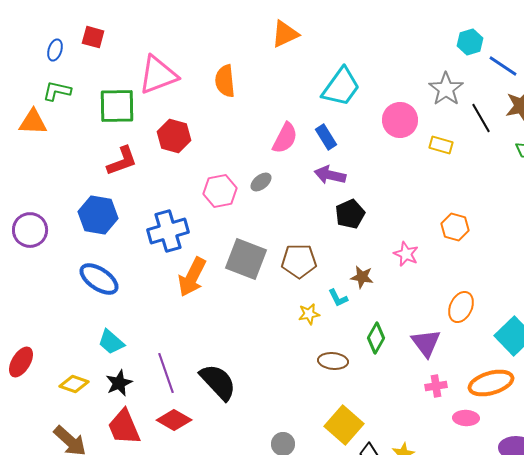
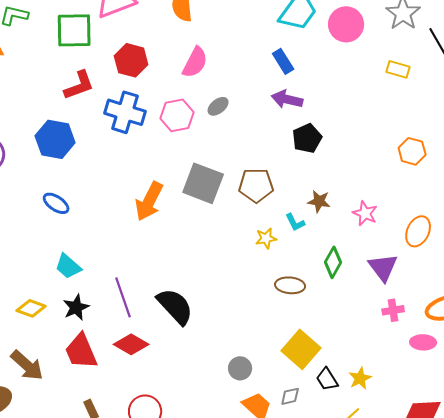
pink circle: (400, 120) -> (346, 24), moved
pink semicircle: (285, 138) -> (195, 62), moved
blue cross: (168, 231) -> (125, 112), moved, turned 33
pink star: (406, 254) -> (365, 213), moved
blue ellipse: (99, 279) -> (56, 203), size x0.7

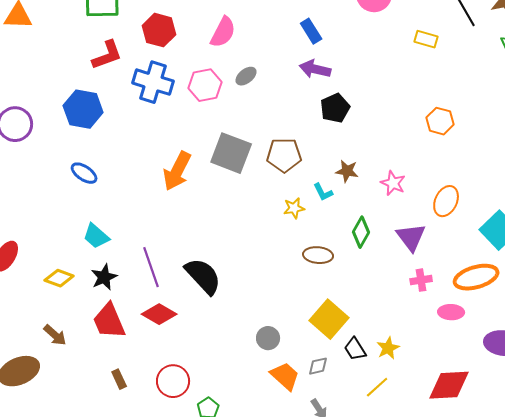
brown arrow: (27, 365) -> (55, 335), size x0.7

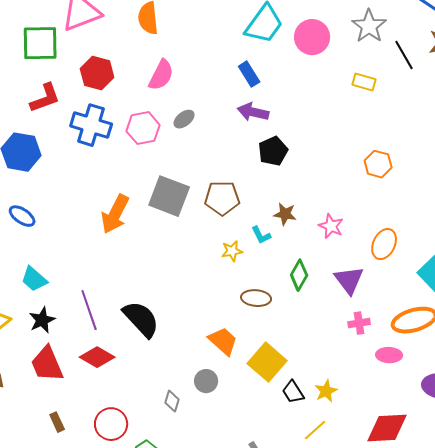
gray diamond: (318, 366) -> (172, 401), moved, turned -60
orange trapezoid: (285, 376) -> (223, 341), moved

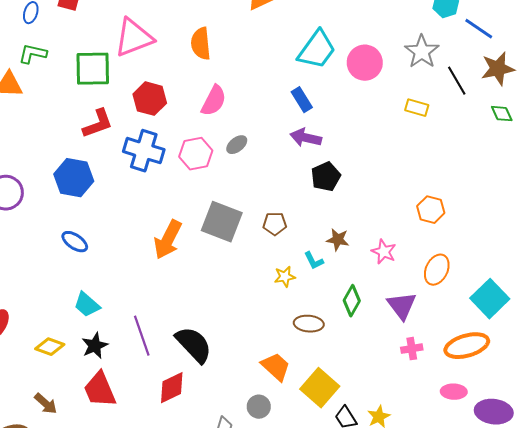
orange hexagon: (378, 164) -> (431, 210), moved
brown pentagon: (222, 198) -> (275, 224), size x0.7
pink ellipse: (389, 355) -> (454, 392), moved
red diamond: (97, 357) -> (172, 388), moved, turned -56

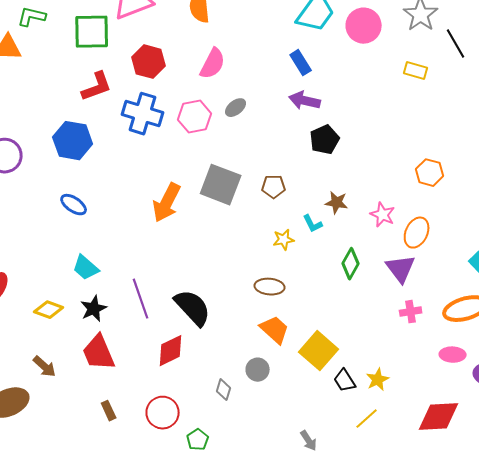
orange ellipse: (437, 270) -> (417, 233), moved
brown ellipse: (309, 324) -> (270, 287), moved

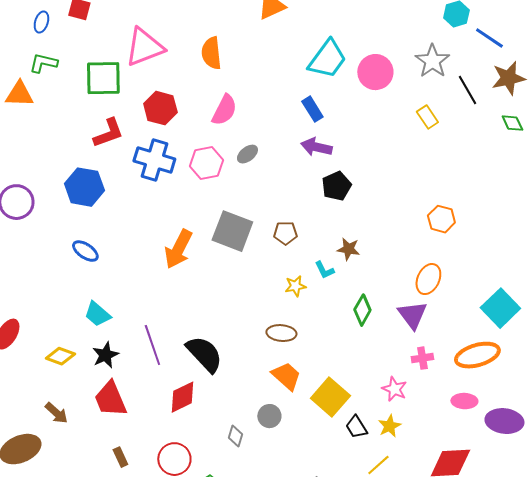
yellow rectangle: (416, 71) -> (427, 117), turned 40
pink star: (383, 215) -> (394, 389), moved

